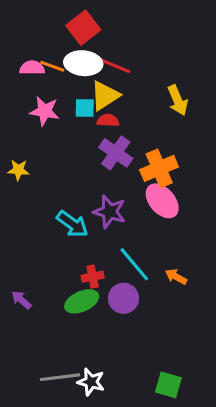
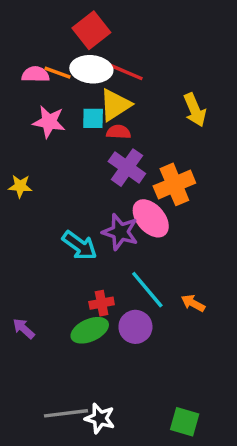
pink ellipse: (162, 201) -> (151, 218), moved

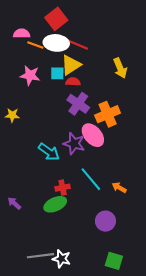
pink semicircle: (35, 74) -> (22, 34), moved
purple circle: (135, 327) -> (105, 221), moved

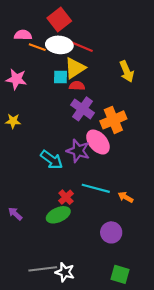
pink star: (30, 75) -> (16, 79), moved
cyan line: (91, 179) -> (96, 188), turned -35
red cross: (63, 188) -> (66, 197), turned -32

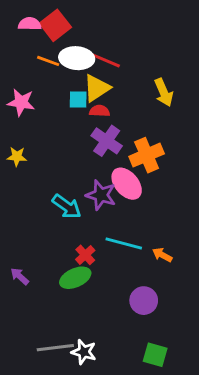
red square: (59, 20) -> (55, 25), moved
pink semicircle: (23, 35) -> (30, 24), moved

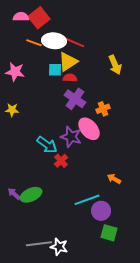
orange cross: (147, 155) -> (103, 109), size x0.6
cyan line: (124, 244) -> (87, 200), moved, turned -35
red cross: (85, 255) -> (61, 161), moved
green ellipse: (75, 278) -> (31, 195), moved
green square: (155, 355) -> (109, 233), moved

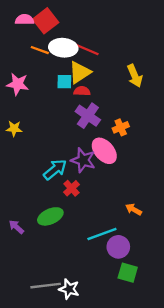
cyan arrow: (47, 145) -> (55, 170), turned -75
green ellipse: (31, 195) -> (50, 216), moved

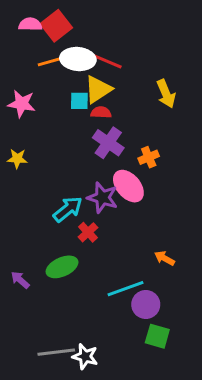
orange line: (40, 50) -> (49, 62), turned -36

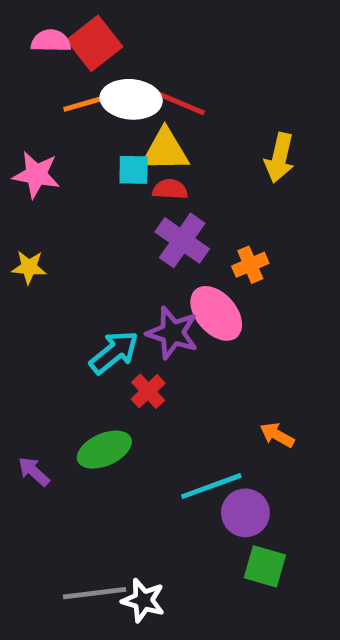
yellow triangle: (98, 89) -> (165, 150), turned 32
yellow arrow: (166, 94) -> (279, 158), turned 36

